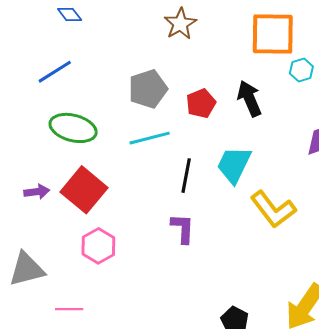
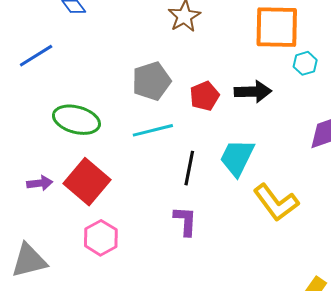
blue line: (55, 72) -> (36, 56), moved
black arrow: (249, 99) -> (253, 92), turned 111

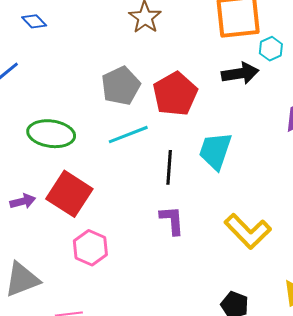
black arrow: (253, 92) -> (240, 73), moved
red pentagon: (205, 96) -> (175, 94), size x1.5
yellow L-shape: (276, 203) -> (248, 231), moved

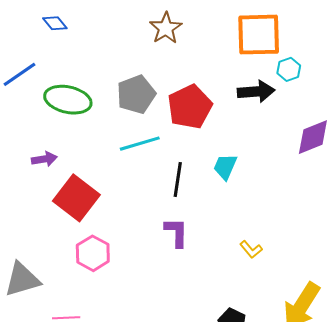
green ellipse: (51, 134) -> (68, 100), moved
cyan trapezoid: (215, 151) -> (225, 167), size x0.7
purple arrow: (23, 201) -> (44, 159), moved
yellow L-shape: (248, 231) -> (251, 249), size x0.5

